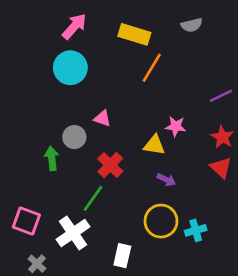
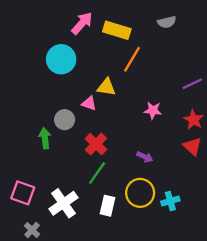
pink arrow: (74, 26) -> (82, 23), moved
yellow triangle: (154, 145) -> (106, 87), moved
green line: (93, 198) -> (97, 173), moved
white rectangle: (122, 256) -> (108, 206), moved

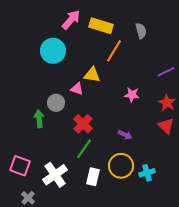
gray semicircle: (167, 22) -> (141, 31), moved, turned -91

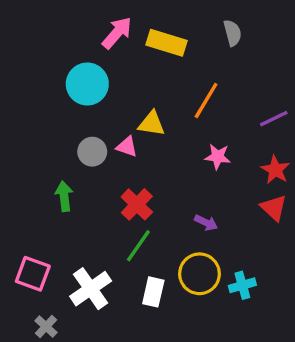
gray semicircle: (141, 31) -> (232, 33), moved
orange line: (114, 51) -> (206, 101), moved
gray circle: (56, 103) -> (92, 152), moved

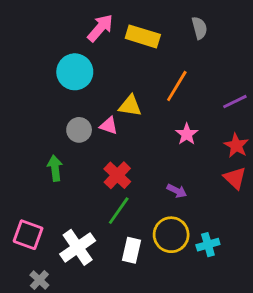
pink star: (218, 157) -> (187, 134), turned 30

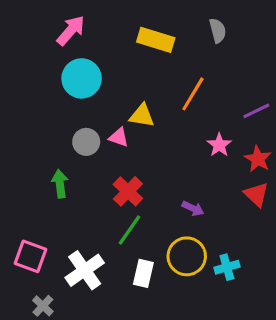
pink arrow: (100, 28) -> (71, 31), moved
pink star: (187, 134) -> (219, 145), moved

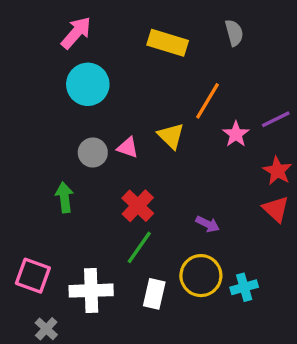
yellow triangle: (142, 116) -> (171, 136), moved, turned 36
pink star: (219, 145) -> (236, 134), moved
white cross: (85, 270) -> (91, 291), turned 33

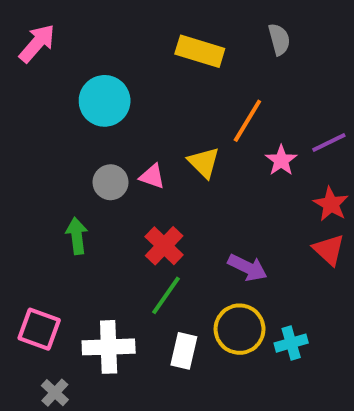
pink arrow: (76, 33) -> (37, 43), moved
purple arrow: (208, 224) -> (247, 268), size x1.4

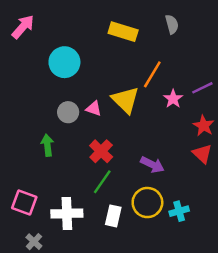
yellow triangle: (204, 162) -> (125, 100), size x1.4

